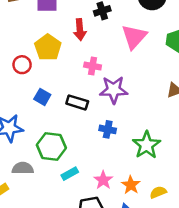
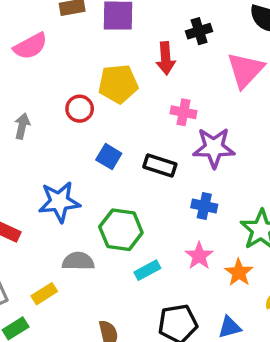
yellow pentagon: (48, 47) -> (118, 84), turned 30
pink star: (103, 180) -> (199, 256), moved
orange star: (131, 185) -> (239, 272), moved

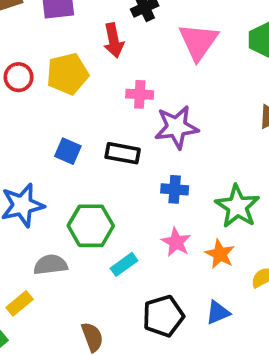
red circle: (80, 109) -> (19, 77), moved

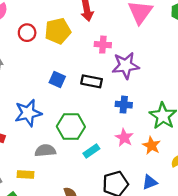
yellow rectangle: (20, 303) -> (25, 174), turned 42

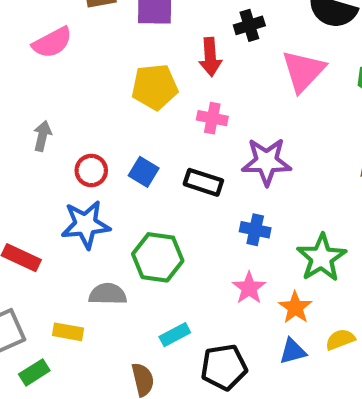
red circle: (27, 33) -> (91, 170), moved
pink cross: (103, 45) -> (212, 118), moved
cyan rectangle: (91, 151) -> (175, 335), moved
blue triangle: (150, 182) -> (293, 351), moved

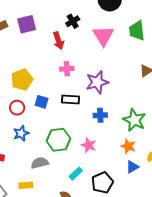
yellow pentagon: (155, 87) -> (22, 80), moved
blue star: (86, 225) -> (21, 133), size x0.7
pink star: (249, 288) -> (89, 145), moved

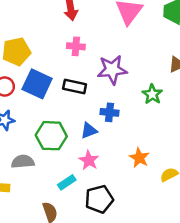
blue square: (42, 102) -> (37, 84), size x1.6
green star: (134, 120) -> (152, 94), moved, size x0.7
pink star: (89, 145) -> (89, 160), moved
blue triangle: (132, 167) -> (89, 131), moved

